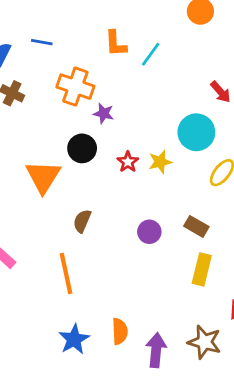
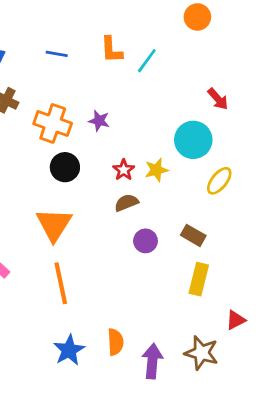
blue line: (42, 42) -> (57, 54), moved
orange cross: (75, 87) -> (53, 123), moved
black circle: (82, 148) -> (65, 167), moved
orange triangle: (43, 177) -> (54, 225), moved
brown semicircle: (82, 221) -> (126, 203), moved, turned 45

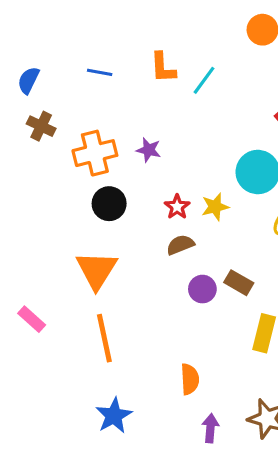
orange cross: (53, 123) -> (95, 153), turned -33
brown rectangle: (193, 235) -> (239, 283), moved
orange semicircle: (115, 342) -> (190, 379), moved
purple arrow: (152, 361) -> (210, 428), size x0.7

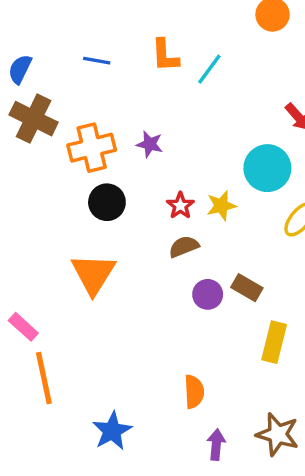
brown cross: (41, 126) -> (34, 119), size x1.5
orange line: (104, 338) -> (44, 378), moved

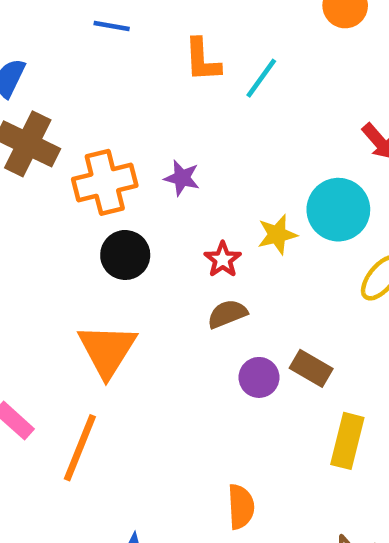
blue line: (97, 61) -> (112, 26), moved
yellow star: (221, 206) -> (277, 235), moved
orange line: (44, 378) -> (80, 448), moved, turned 34

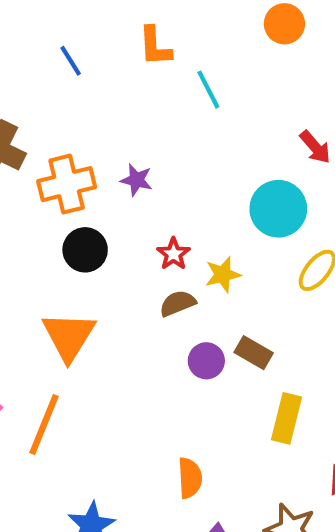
blue line: (112, 26) -> (71, 61), moved, turned 48
orange L-shape: (202, 60) -> (155, 46), moved
cyan line: (261, 78) -> (208, 90), turned -63
yellow star: (277, 235) -> (223, 274), moved

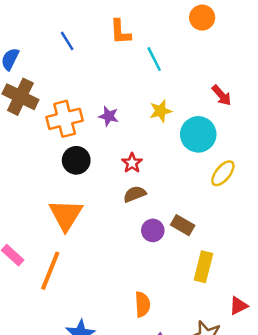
yellow star: (223, 274) -> (161, 111), moved

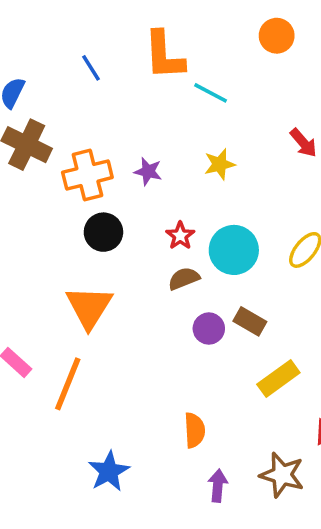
orange L-shape: (120, 32) -> (164, 55), size x1.4
cyan line: (154, 59) -> (211, 93), turned -35
cyan circle: (198, 134) -> (234, 250), moved
yellow rectangle: (203, 267) -> (278, 378), turned 40

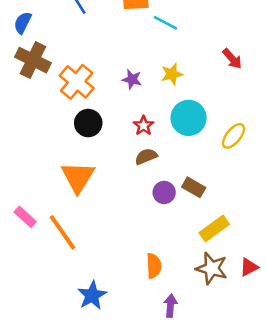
purple star: (148, 171) -> (132, 79), moved
orange cross: (87, 175) -> (77, 82), turned -36
cyan circle: (234, 250) -> (189, 118), moved
orange line: (68, 384) -> (63, 232), turned -57
brown star: (282, 475) -> (212, 268), moved

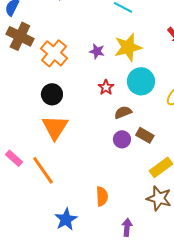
yellow star: (172, 74) -> (128, 47), size x1.6
black circle: (88, 123) -> (52, 94), moved
brown semicircle: (146, 156) -> (123, 112), moved
orange semicircle: (154, 266) -> (102, 196), moved

